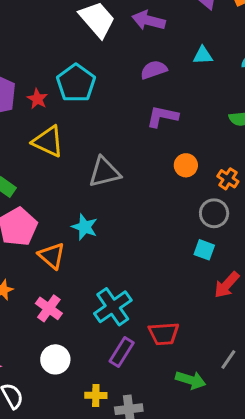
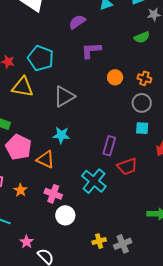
cyan pentagon: (76, 83) -> (41, 58), moved
red trapezoid: (164, 334) -> (127, 167), moved
purple rectangle: (122, 352) -> (109, 146), moved
white circle: (55, 359) -> (65, 215), moved

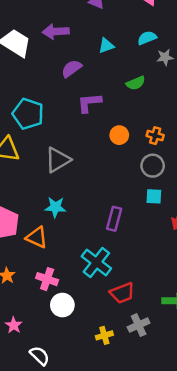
green semicircle: (142, 37) -> (136, 83), moved
red trapezoid: (127, 167) -> (122, 293), moved
pink star: (27, 242) -> (14, 325), moved
gray cross: (123, 244) -> (139, 325), moved

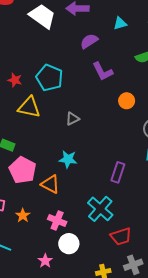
purple L-shape: (89, 103) -> (103, 71), turned -115
gray triangle: (58, 160) -> (72, 119), size x0.6
pink star: (14, 325) -> (45, 261), moved

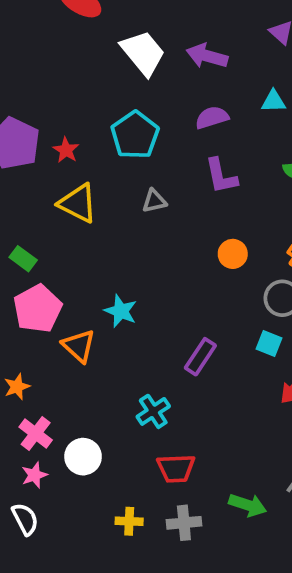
cyan pentagon: (49, 78) -> (135, 135), moved
orange circle: (127, 101) -> (233, 254), moved
gray triangle: (72, 119) -> (154, 201), moved
cyan cross: (100, 209) -> (153, 411), size x0.7
pink cross: (57, 221) -> (36, 434), moved

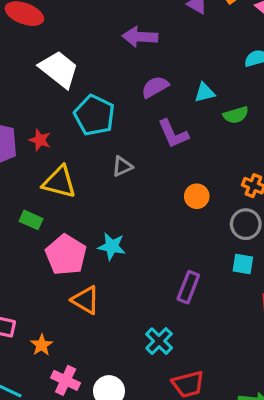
white trapezoid: (143, 53) -> (59, 69), moved
cyan triangle: (273, 101) -> (205, 93), moved
green rectangle: (23, 259) -> (31, 220), moved
pink pentagon: (38, 309) -> (66, 255), moved
cyan star: (121, 311) -> (112, 246), moved

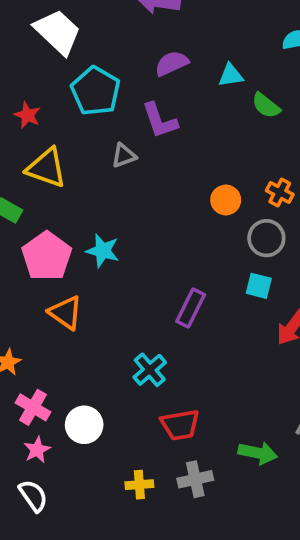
green semicircle: (236, 115) -> (266, 106), turned 50
purple L-shape: (173, 134) -> (160, 120), moved
orange circle: (197, 196) -> (226, 200), moved

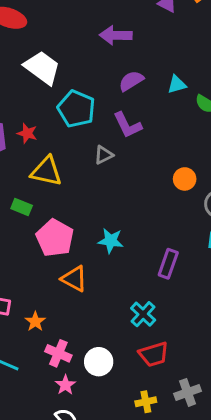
cyan star: (103, 251) -> (111, 241), moved
red trapezoid: (180, 425) -> (154, 354), moved

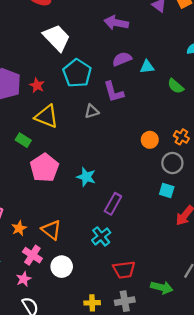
cyan triangle: (177, 84) -> (147, 67), moved
purple rectangle: (168, 264) -> (113, 204), moved
orange triangle: (74, 279) -> (51, 230), moved
red trapezoid: (154, 354) -> (124, 270), moved
pink star: (65, 385) -> (24, 279), moved

